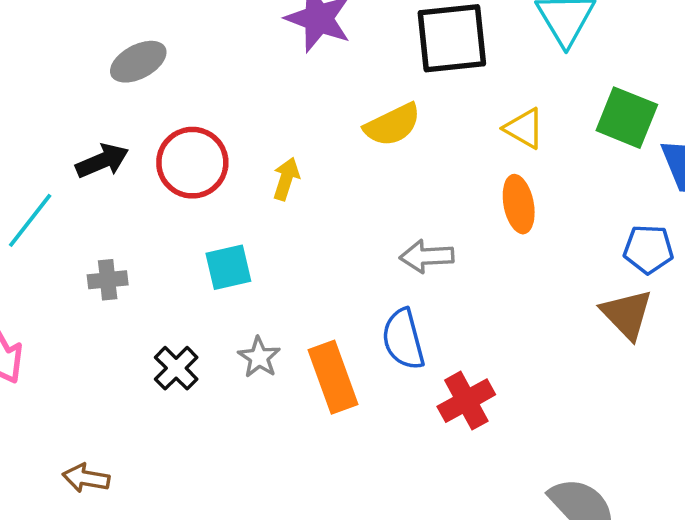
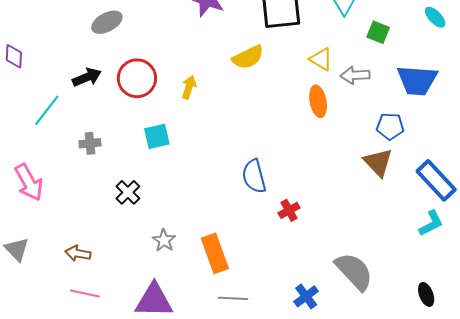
green square: (627, 118) -> (378, 32), moved, size x0.7
gray arrow: (427, 256) -> (355, 75), moved
gray star: (259, 357) -> (164, 240), moved
orange rectangle: (333, 377) -> (215, 253), moved
red cross: (466, 401) -> (289, 210), size x0.7

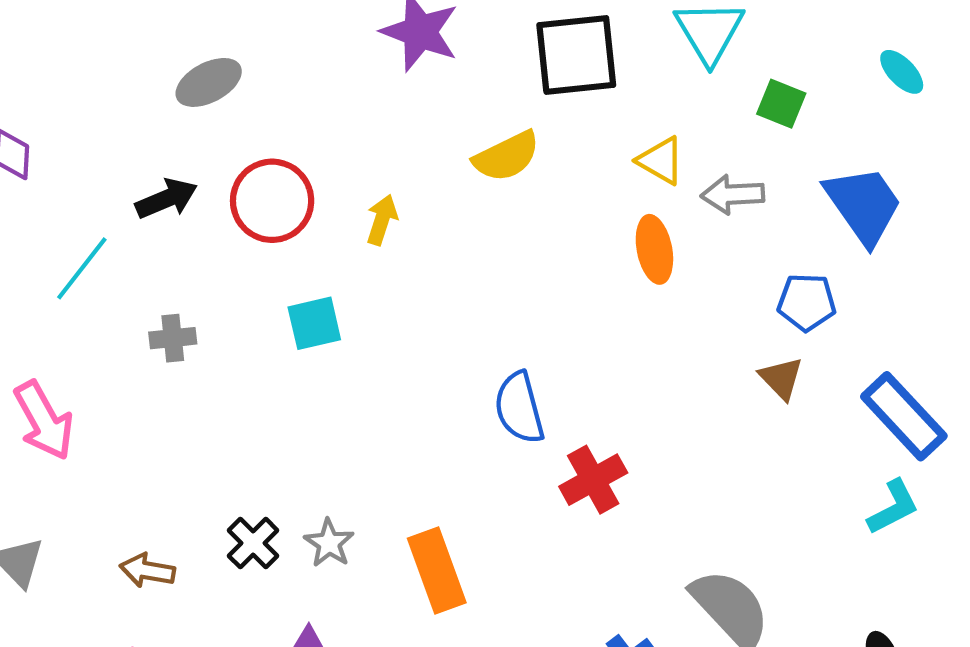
blue trapezoid: (417, 80) -> (864, 205), turned -129
brown triangle: (378, 162) -> (781, 378), size x0.7
black cross: (128, 192) -> (253, 543), moved
red cross: (289, 210) -> (593, 480), size x1.4

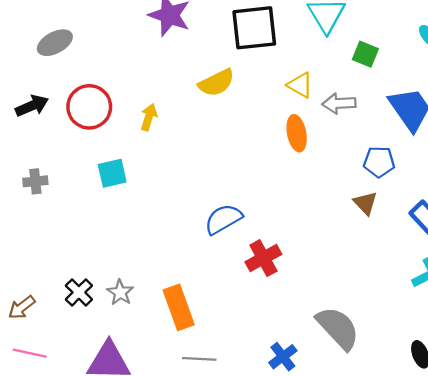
blue semicircle: (519, 408) -> (223, 219), turned 75
brown arrow: (147, 571) -> (22, 307), turned -48

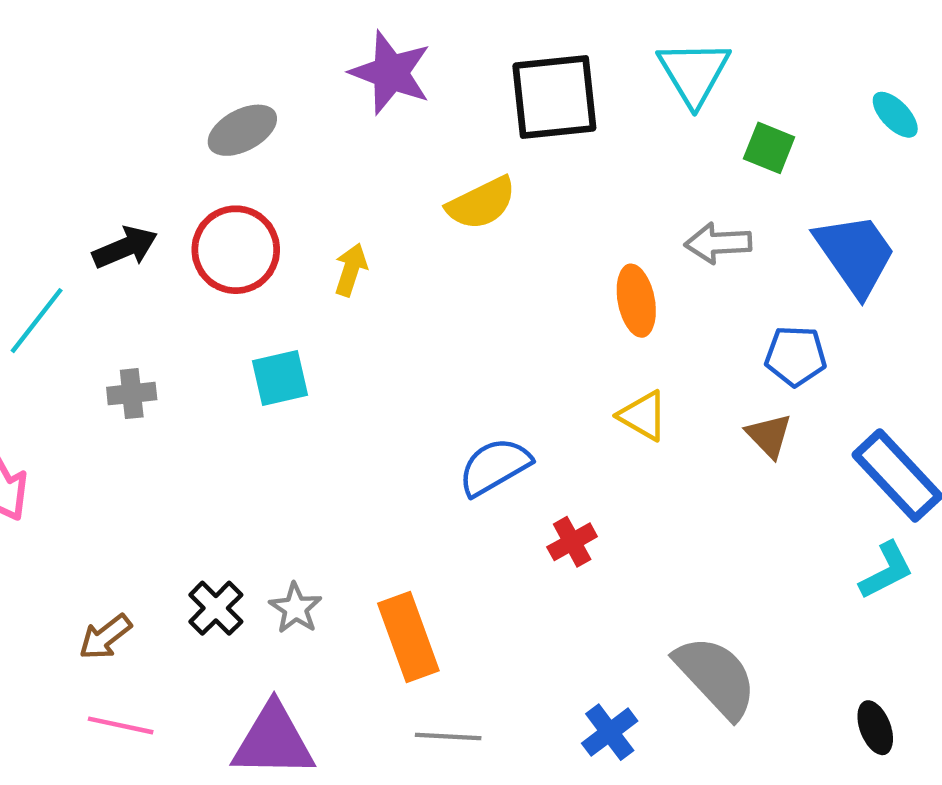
gray ellipse: (55, 43) -> (242, 130), moved
yellow triangle: (300, 85) -> (643, 416), moved
red cross: (263, 258) -> (572, 542), size x0.7

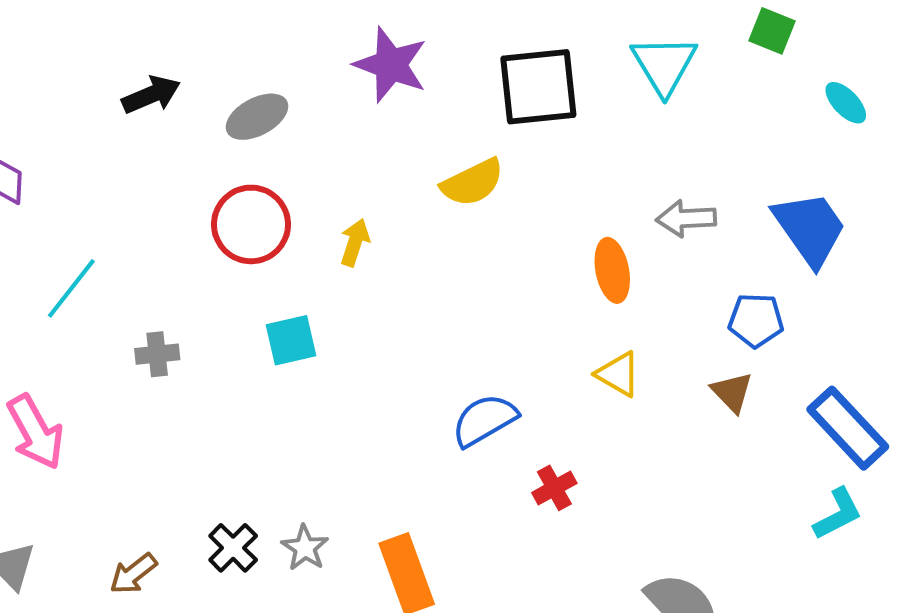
green square: (769, 148) -> (772, 31), moved
black arrow: (125, 247) -> (151, 95), moved

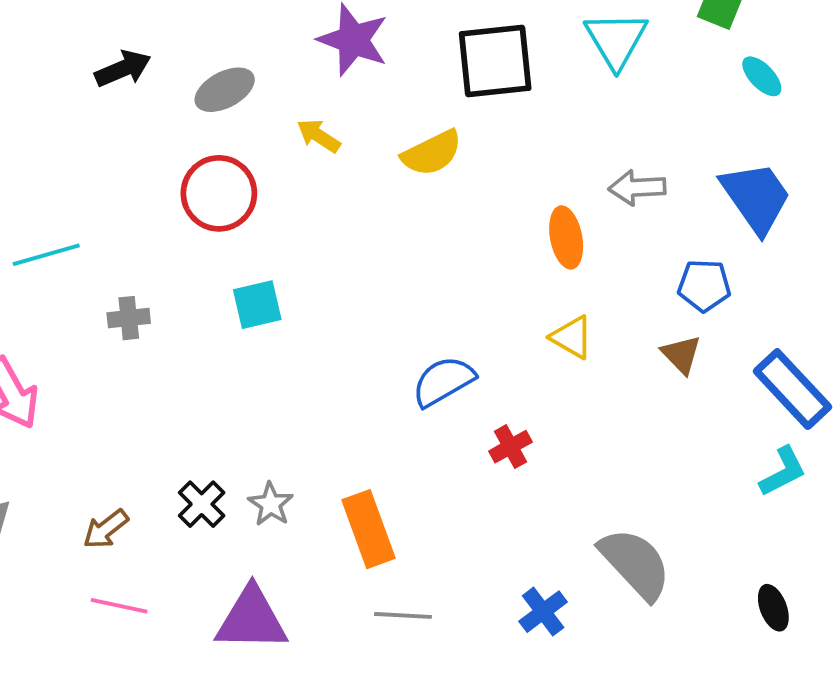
cyan ellipse: (846, 103) -> (762, 76), moved
yellow arrow: (355, 242) -> (319, 136), moved, turned -75
cyan line: (71, 288) -> (46, 255), turned 36

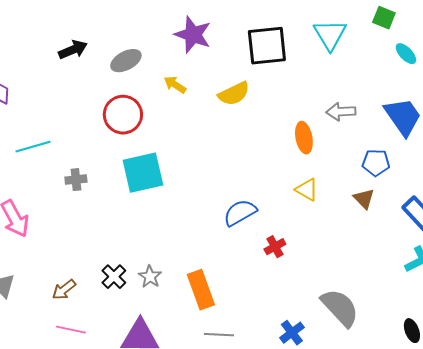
cyan square: (257, 305) -> (143, 173), size x1.6

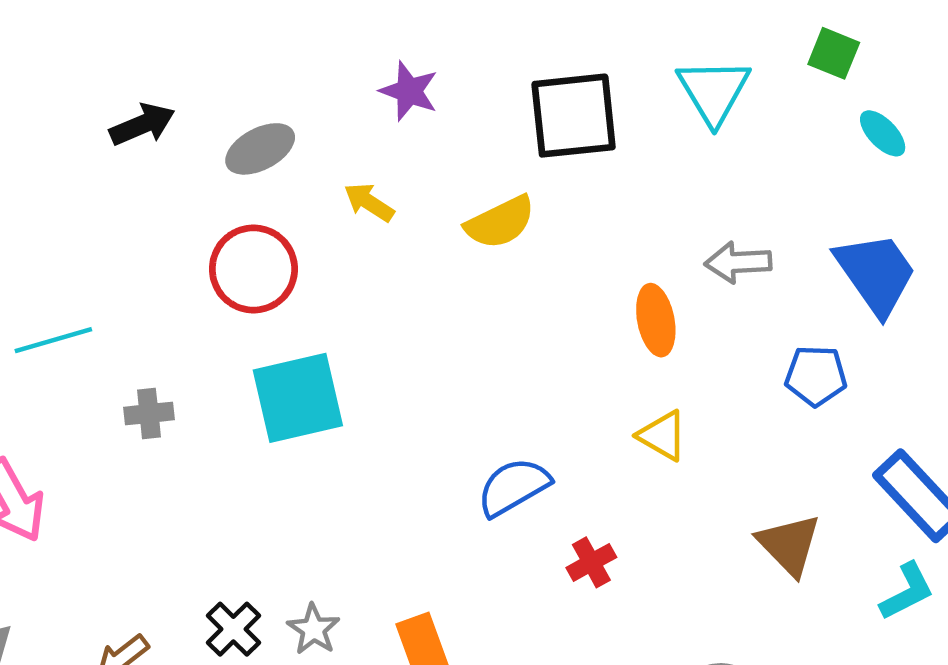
purple star: (193, 35) -> (409, 91), size x0.7
brown triangle: (364, 199) -> (789, 545), moved, size x1.4

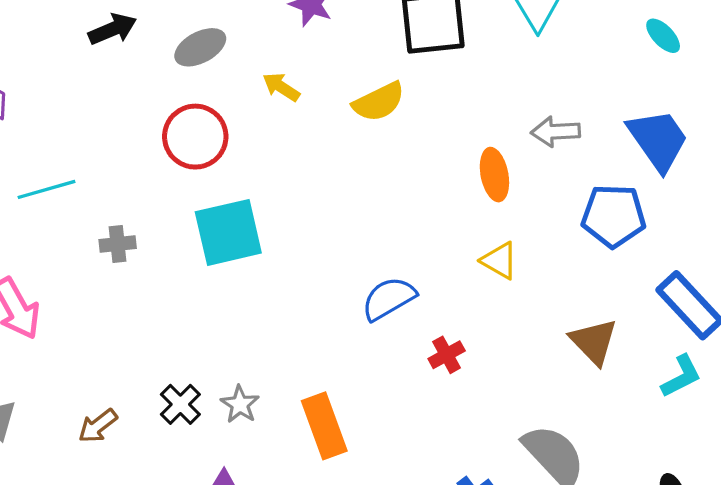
blue pentagon: (816, 376) -> (613, 216), size x1.4

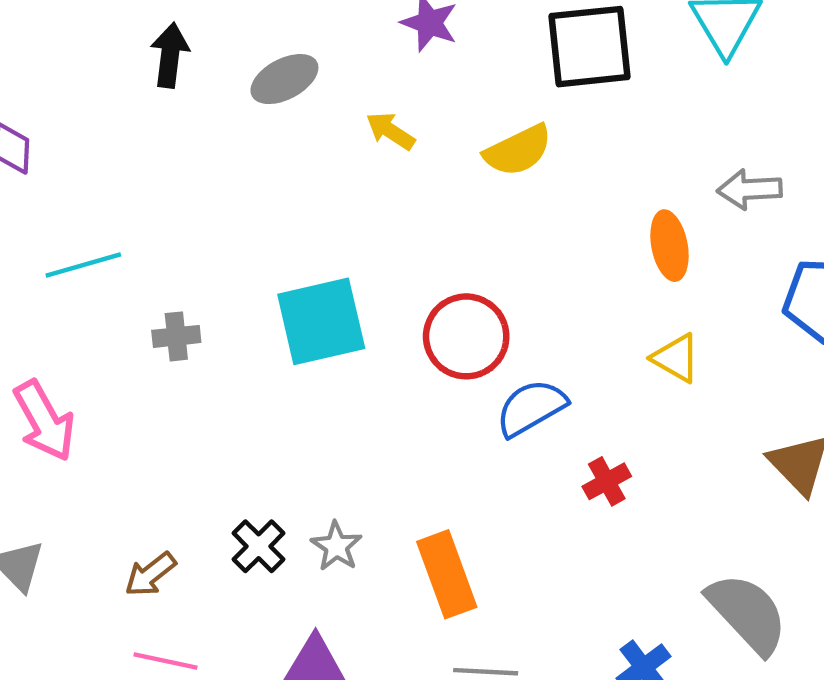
black arrow: (113, 29) -> (170, 55), turned -60
red circle: (195, 137) -> (466, 336), moved

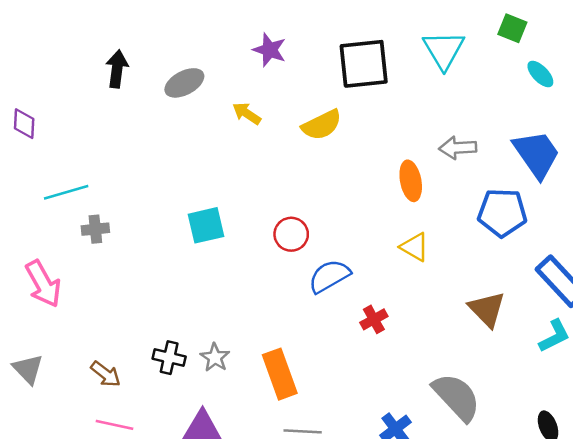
cyan square: (321, 321) -> (206, 225), size x0.7
gray cross: (176, 336) -> (95, 229), moved
red circle: (466, 336) -> (291, 234), size x0.7
black cross: (259, 546) -> (169, 358), turned -32
brown arrow: (150, 574) -> (106, 374), turned -104

